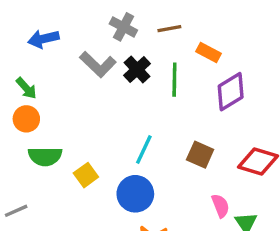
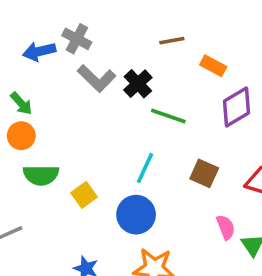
gray cross: (123, 27) -> (77, 39), moved
green line: (174, 80) -> (168, 116), moved, turned -72

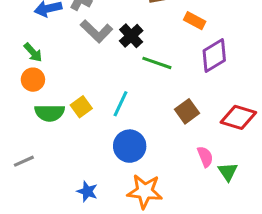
cyan line: (145, 168) -> (121, 104), moved
brown square: (204, 173) -> (187, 111), turned 30
yellow square: (84, 195) -> (81, 107), moved

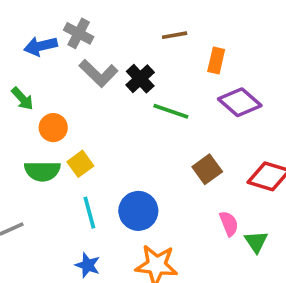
orange rectangle: (195, 21) -> (216, 61), turned 75
purple diamond: (214, 55) -> (240, 102), turned 72
orange circle: (33, 80) -> (53, 128), moved
cyan line: (121, 104) -> (89, 213), moved, turned -40

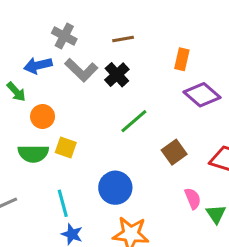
brown line: (175, 35) -> (123, 39), moved
blue arrow: (41, 46) -> (38, 65), moved
green line: (171, 111) -> (134, 121), moved, turned -60
yellow square: (80, 164) -> (66, 147), turned -35
cyan line: (89, 213) -> (63, 203), moved

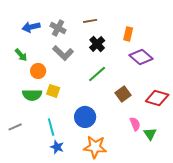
gray cross: (64, 36) -> (58, 28), moved
blue arrow: (38, 65) -> (31, 27), moved
gray L-shape: (81, 70) -> (63, 53), moved
black cross: (117, 75) -> (97, 44), moved

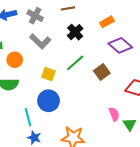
orange rectangle: (128, 34) -> (107, 22), turned 48
yellow square: (53, 91) -> (49, 74), moved
brown square: (123, 94) -> (102, 72), moved
blue circle: (85, 117) -> (49, 101), moved

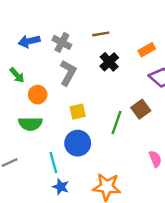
gray L-shape: (40, 41) -> (68, 73), turned -105
green line: (75, 63) -> (116, 123), moved, turned -30
yellow square: (49, 74) -> (78, 112), turned -32

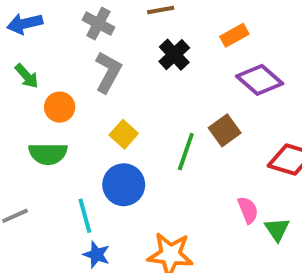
blue arrow: (29, 41) -> (25, 24), moved
yellow square: (78, 112) -> (124, 134), turned -35

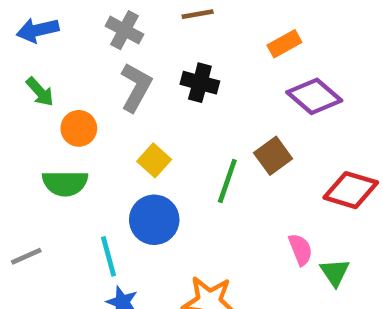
black cross: (174, 55) -> (200, 83), moved, turned -32

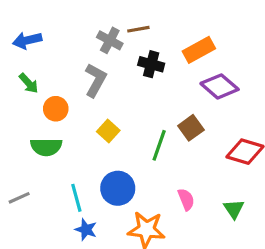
gray cross: (124, 30) -> (110, 40), moved
orange rectangle: (284, 44) -> (199, 50), size x1.4
black cross: (200, 83) -> (151, 64), moved
blue circle: (154, 220) -> (118, 188), moved
pink semicircle: (300, 249) -> (186, 199), moved

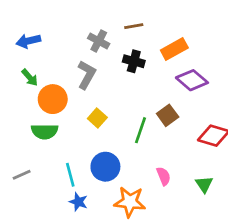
brown line: (138, 29) -> (134, 26), moved
orange circle: (56, 109) -> (53, 99), size x1.4

